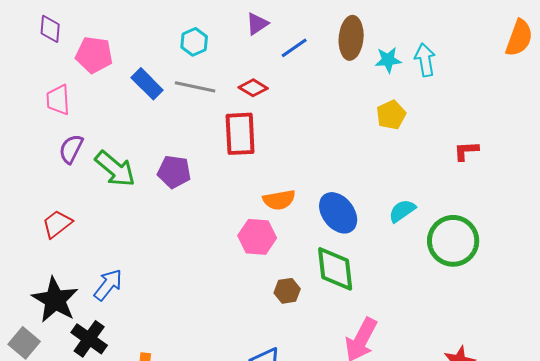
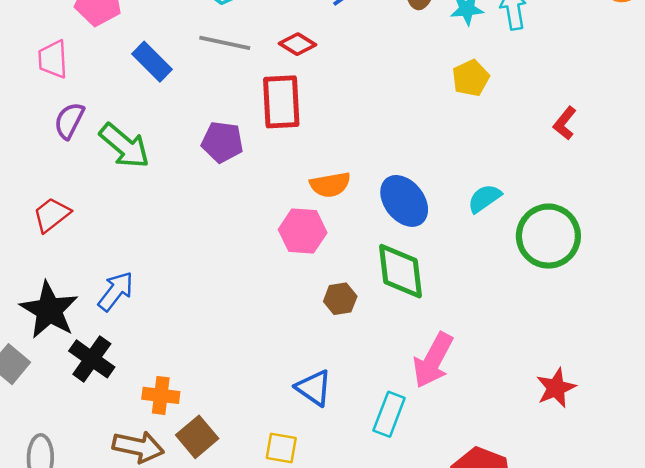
blue rectangle: (147, 84) -> (152, 62), moved
red L-shape: (466, 151) -> (565, 123), turned -48
purple pentagon: (174, 172) -> (222, 142), moved

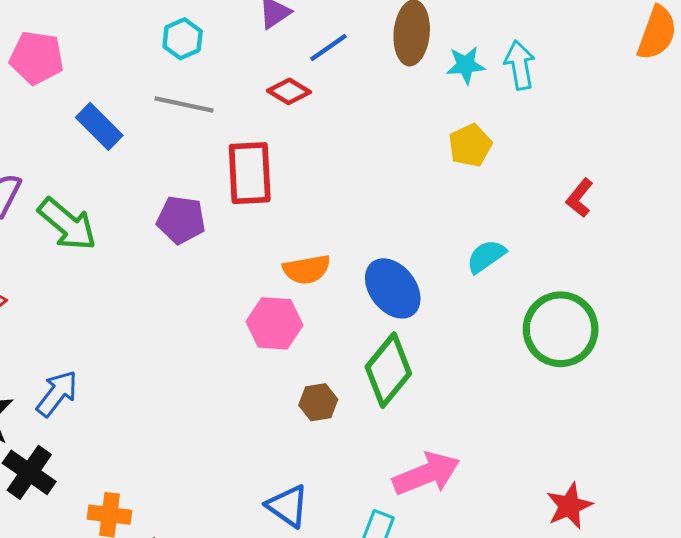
red diamond: (298, 44) -> (289, 91), moved
cyan semicircle: (484, 198) -> (486, 256), moved
green diamond: (400, 271) -> (388, 370), turned 46
pink arrow: (433, 360) -> (426, 474), turned -140

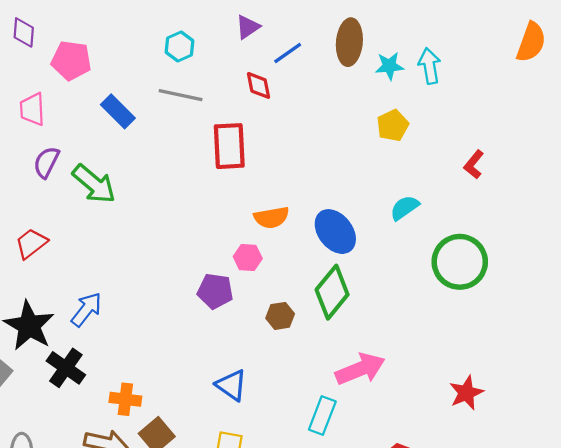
red diamond: (289, 91) -> (258, 85), turned 48
purple pentagon: (181, 220) -> (215, 291), moved
pink hexagon: (274, 323) -> (248, 258), size x0.7
blue triangle: (288, 506) -> (231, 385), moved

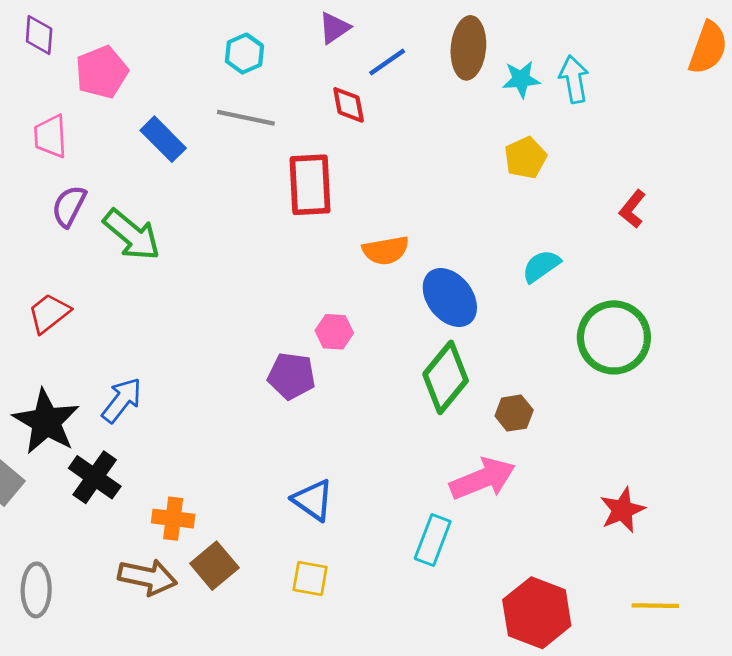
pink pentagon: (71, 61) -> (102, 72), turned -30
orange semicircle: (271, 217) -> (386, 250), moved
brown hexagon: (280, 316) -> (514, 413), moved

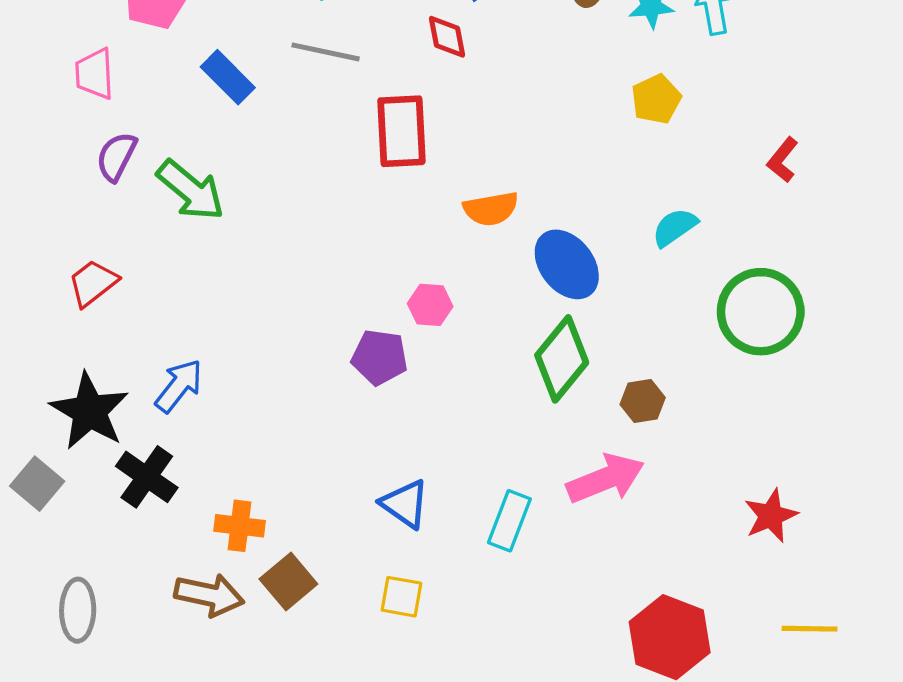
cyan rectangle: (433, 540) -> (509, 521), moved

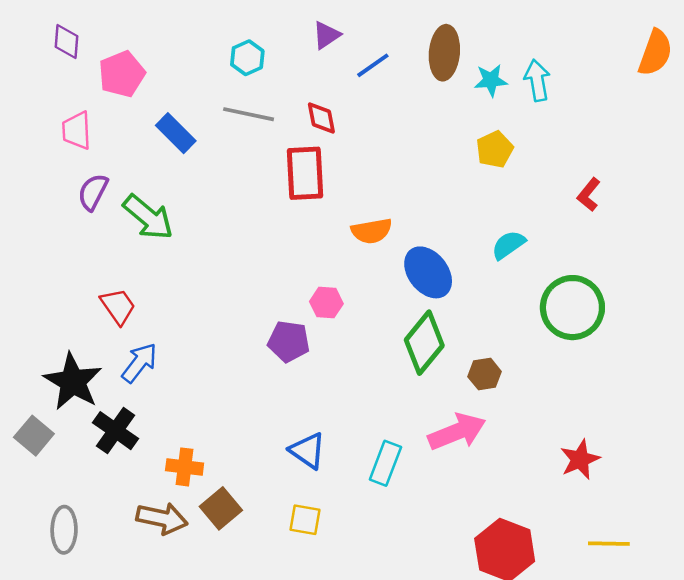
red diamond: (447, 37) -> (321, 118), moved
red trapezoid: (93, 283) -> (118, 306), moved, turned 93

